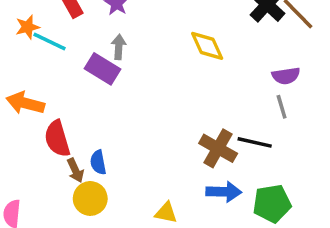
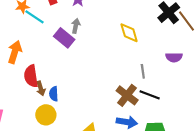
orange arrow: (25, 103) -> (15, 52), turned 85
gray line: (282, 107) -> (143, 71), moved
brown arrow: (75, 170) -> (41, 88), moved

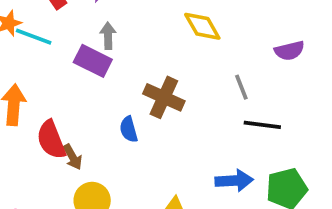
blue semicircle: (54, 94) -> (129, 129), moved
brown cross: (127, 95) -> (164, 97), moved

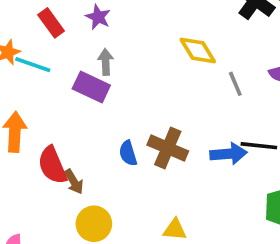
gray line: (241, 87) -> (235, 84), moved
brown cross: (164, 97) -> (168, 148), moved
blue arrow: (234, 181) -> (229, 154), moved

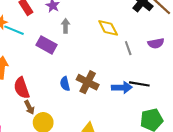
gray arrow: (106, 62) -> (66, 26), moved
brown arrow: (74, 182) -> (29, 107), moved

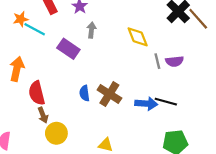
purple semicircle: (156, 43) -> (174, 61), moved

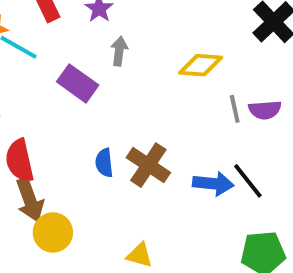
yellow diamond: (138, 37) -> (201, 65), turned -65
black line: (166, 102) -> (248, 181), turned 35
brown arrow: (43, 115) -> (30, 200), size x1.5

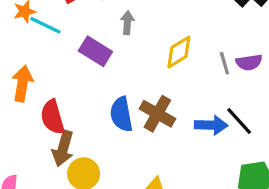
yellow diamond: (201, 65) -> (179, 52), moved, turned -32
blue semicircle: (104, 163) -> (121, 114), size x1.5
brown arrow: (30, 200) -> (63, 149), turned 40

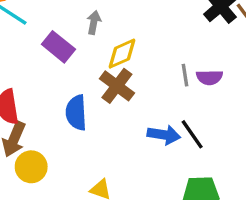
yellow diamond: (179, 52) -> (122, 54), moved
brown cross: (157, 114) -> (117, 86), moved

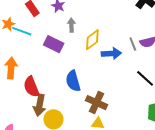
brown cross: (117, 86) -> (96, 103), moved
blue arrow: (164, 135) -> (111, 53), moved

